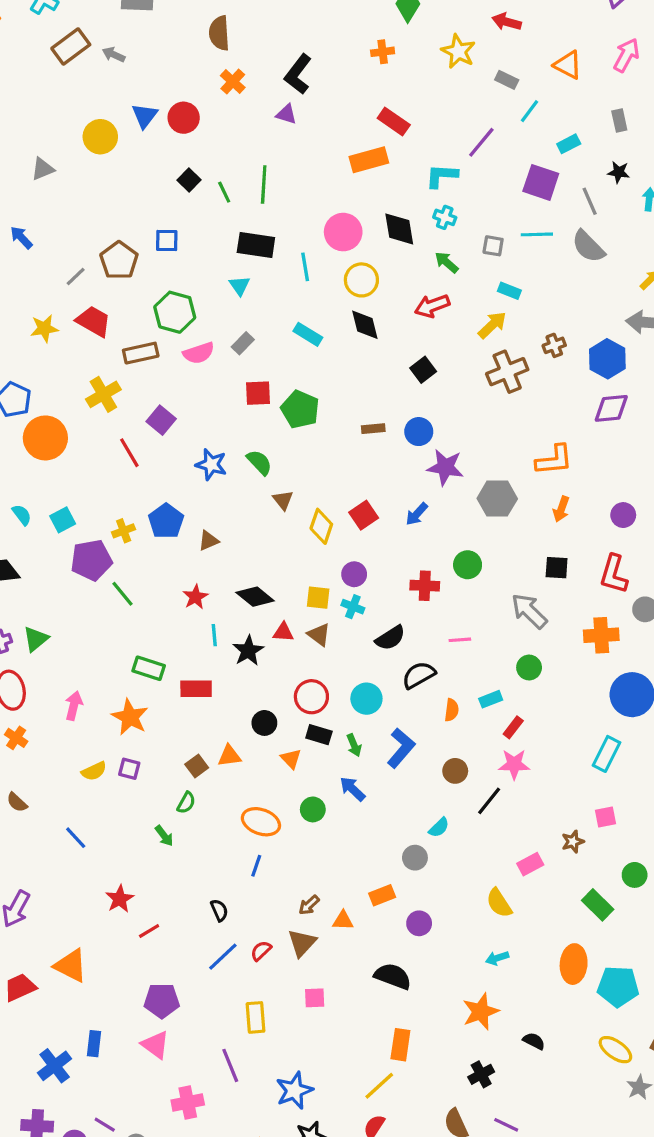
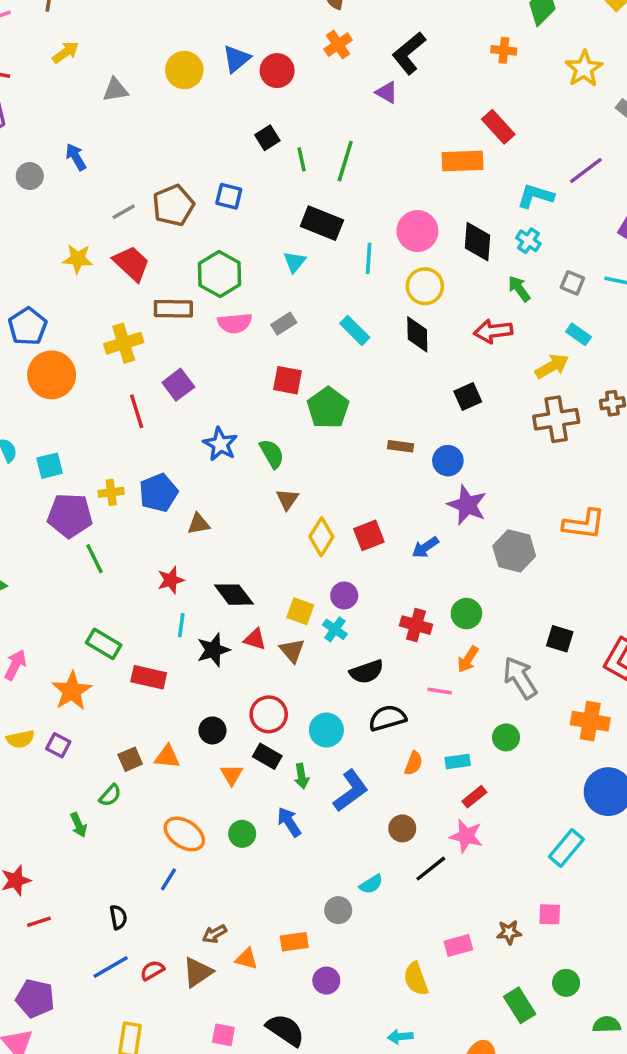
orange arrow: (561, 509) -> (468, 659), moved
pink square: (315, 998) -> (223, 1035), moved

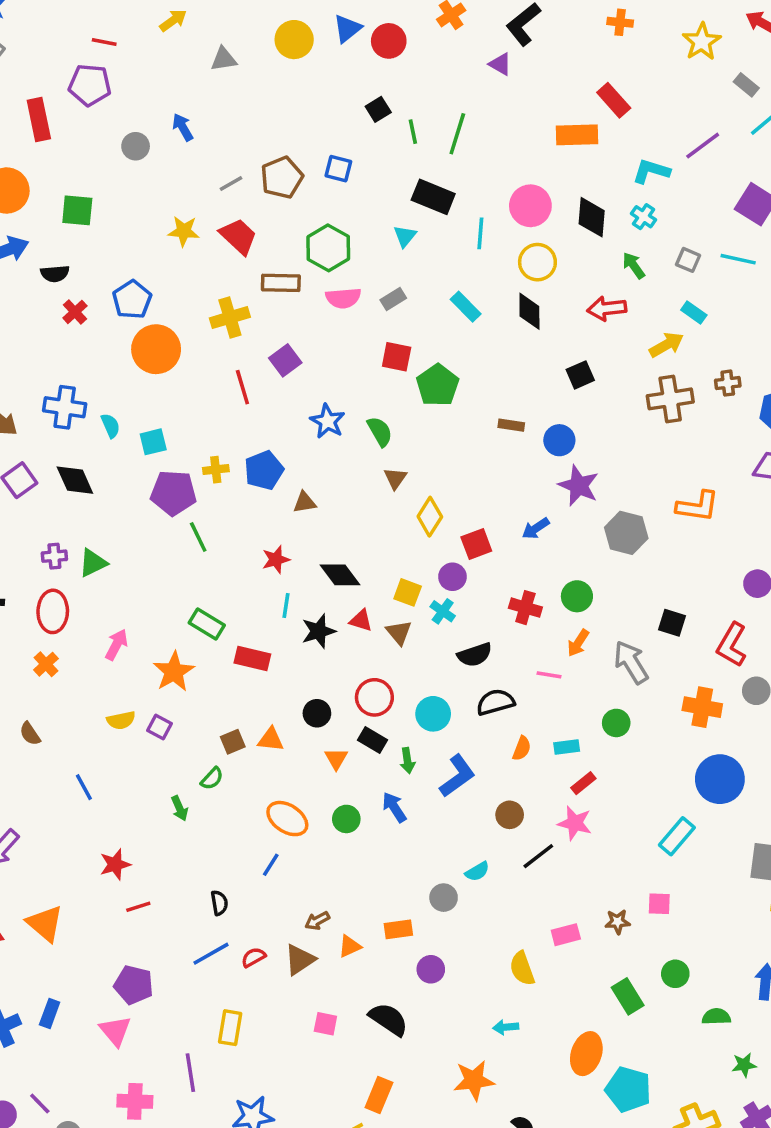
red square: (369, 535) -> (476, 544), moved
orange triangle: (247, 959) -> (350, 946), turned -40

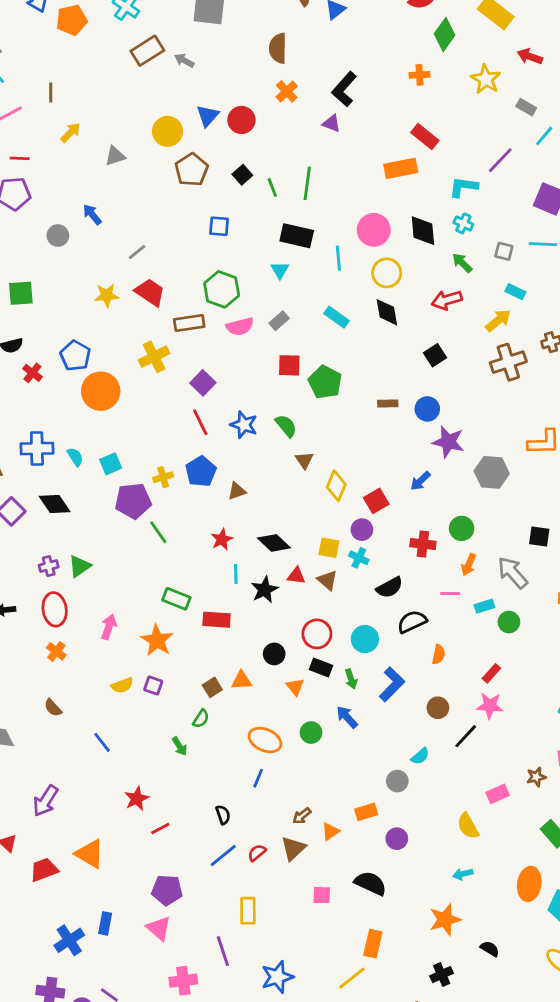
brown pentagon: (282, 177) -> (192, 170), moved
red line: (242, 387) -> (200, 422), moved
cyan rectangle: (567, 747) -> (484, 606), moved

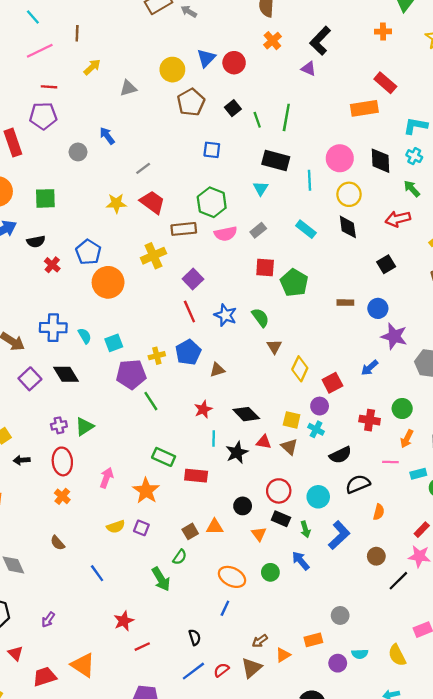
green arrow: (180, 746) -> (161, 579), size x1.5
cyan semicircle: (420, 756) -> (360, 654), moved, turned 35
purple arrow: (45, 801) -> (48, 620), size x0.6

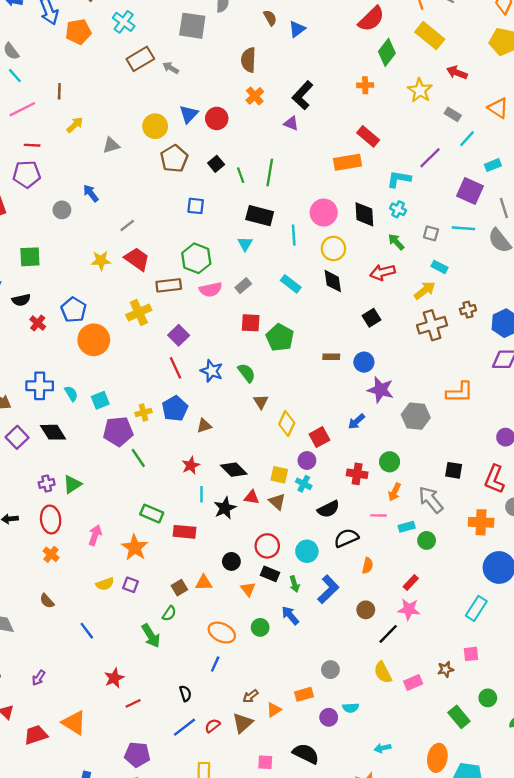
yellow semicircle: (397, 655) -> (383, 672), moved

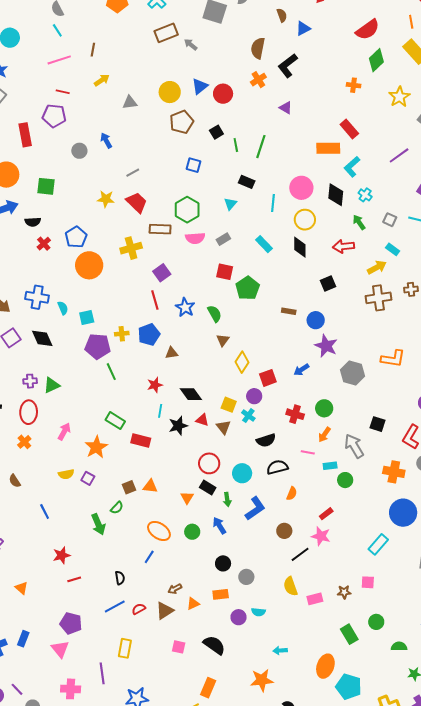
black L-shape: (302, 95) -> (288, 66), moved
cyan L-shape: (399, 179) -> (352, 167), moved, turned -60
black rectangle: (260, 216) -> (247, 182), size x0.7
black circle: (231, 561) -> (223, 563), moved
orange triangle: (74, 723) -> (21, 588), size x0.6

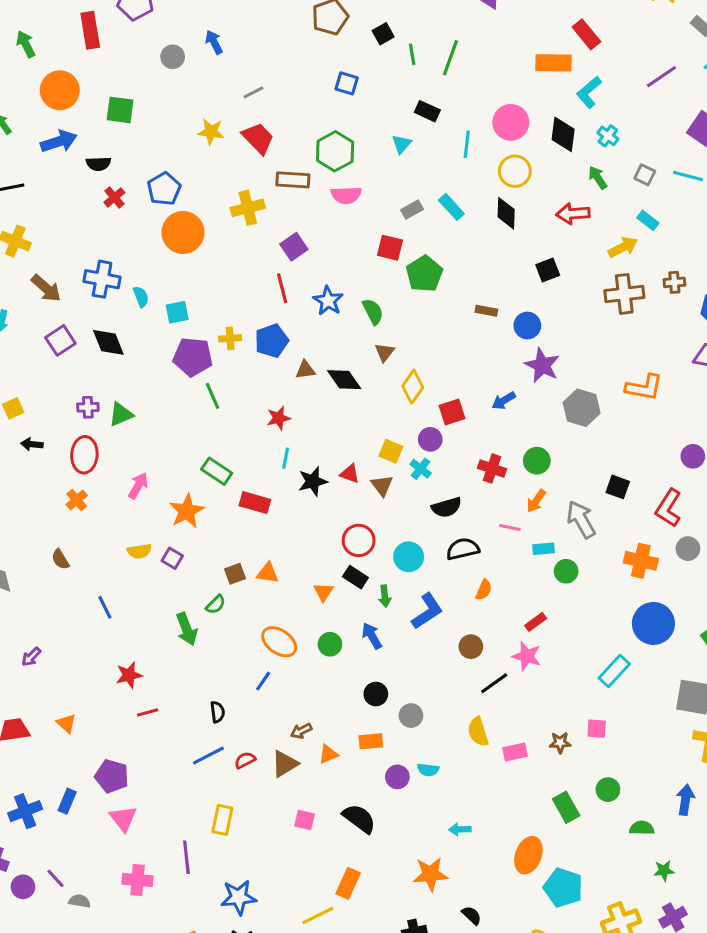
gray rectangle: (223, 239) -> (412, 210), moved
black diamond: (191, 394) -> (344, 380), moved
purple pentagon: (71, 623) -> (112, 776), moved

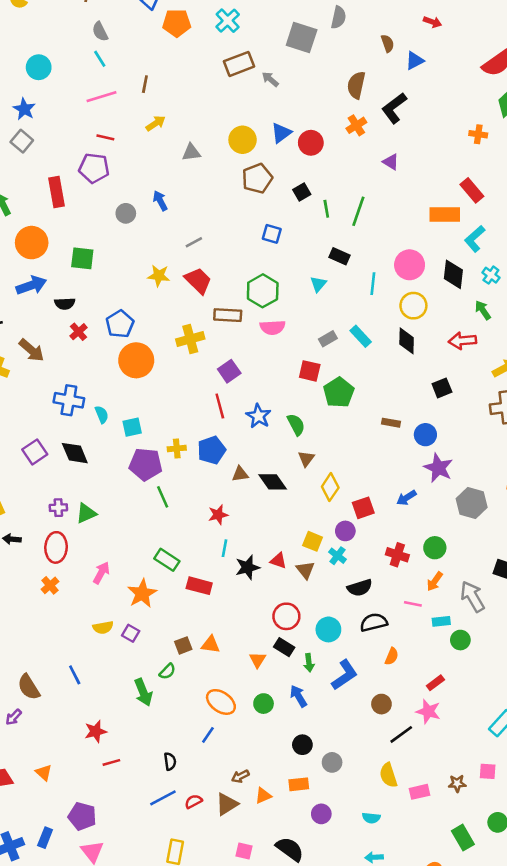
brown arrow: (46, 288) -> (31, 350), moved
brown semicircle: (60, 559) -> (29, 687), moved, size x1.5
cyan semicircle: (428, 770) -> (371, 818), moved

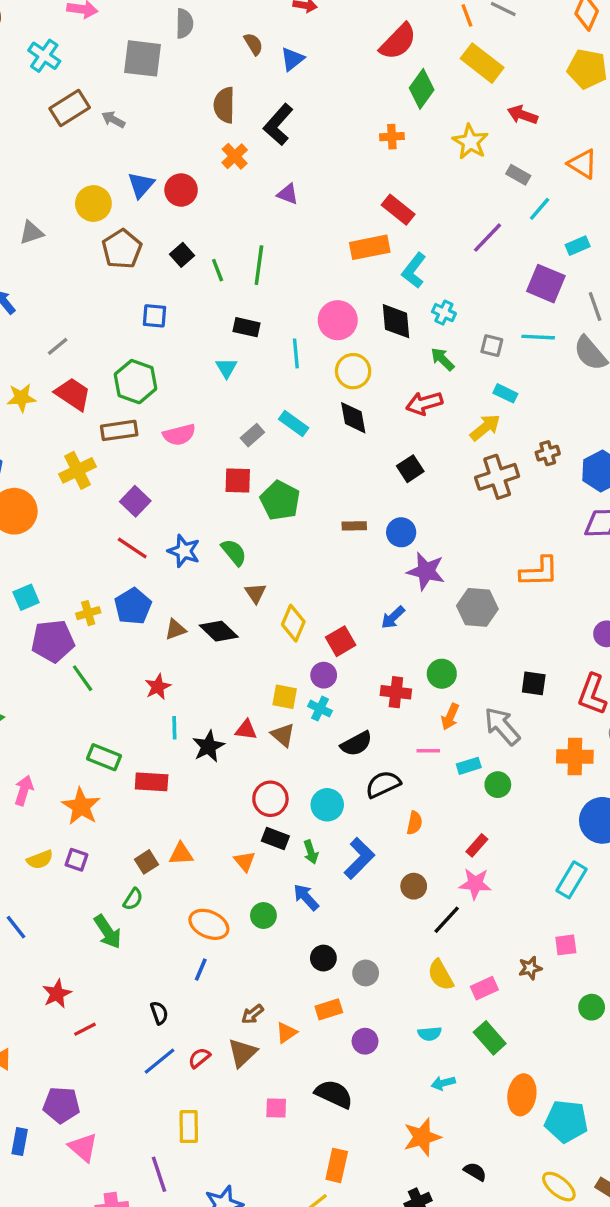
green hexagon: (263, 291) -> (136, 382), moved
red line: (220, 406) -> (132, 548), turned -30
green rectangle: (463, 838) -> (490, 1038), moved

